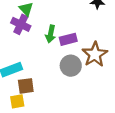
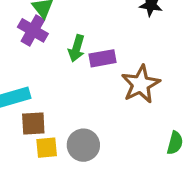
gray circle: (71, 66) -> (83, 145), moved
yellow square: (17, 101) -> (47, 148), moved

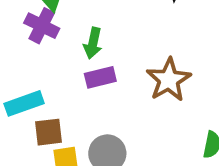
purple rectangle: (102, 58) -> (100, 77), moved

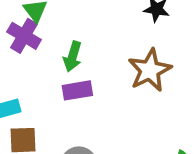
brown star: (169, 80) -> (150, 70), moved

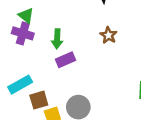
brown star: (150, 70) -> (108, 35), size x0.6

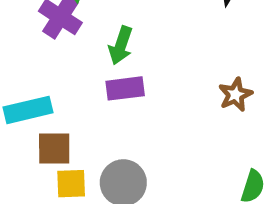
brown star: (108, 35) -> (235, 95), moved

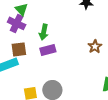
brown square: (54, 149) -> (19, 49), moved

